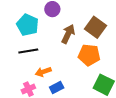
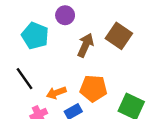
black line: (28, 51) -> (25, 79), moved, turned 66
orange pentagon: (89, 55) -> (93, 88), moved

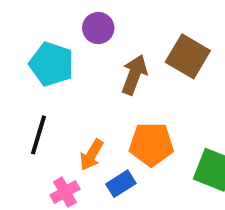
black line: (25, 79) -> (38, 135), turned 55
orange arrow: (56, 93) -> (91, 155), turned -36

